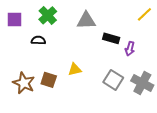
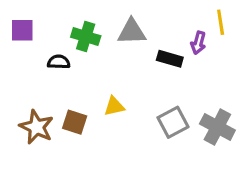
yellow line: (144, 14) -> (221, 22), turned -56
green cross: (48, 15) -> (86, 37), moved, turned -30
purple arrow: (130, 49) -> (198, 43), moved
gray square: (113, 80) -> (173, 122), turned 30

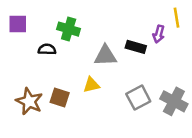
gray triangle: (132, 32) -> (105, 56), moved

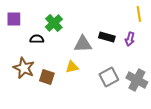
green cross: (69, 29) -> (54, 23), turned 30
purple arrow: (159, 34) -> (130, 39), moved
brown star: (29, 101) -> (24, 68), moved

